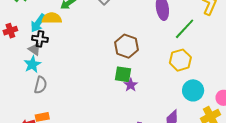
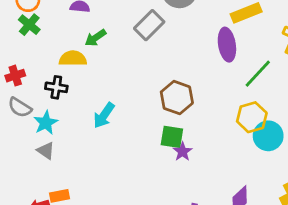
cyan arrow: (38, 23) -> (104, 115), moved
gray triangle: (35, 49) -> (46, 151), moved
gray semicircle: (41, 85) -> (20, 107), moved, turned 108
cyan circle: (193, 90) -> (268, 136), moved

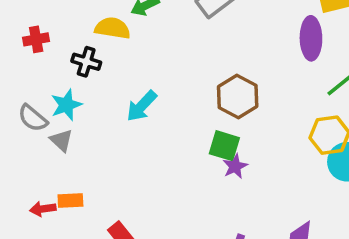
gray semicircle: (20, 107) -> (33, 118), moved

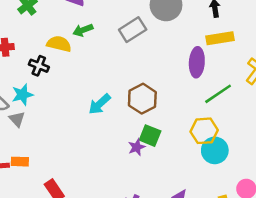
cyan arrow: (142, 106) -> (100, 104), moved
green square: (224, 146) -> (150, 136), moved

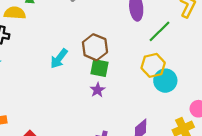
green square: (150, 136) -> (100, 68), moved

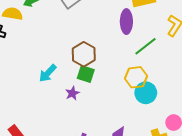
cyan arrow: (59, 59) -> (48, 73), moved
purple star: (98, 90) -> (72, 93), moved

